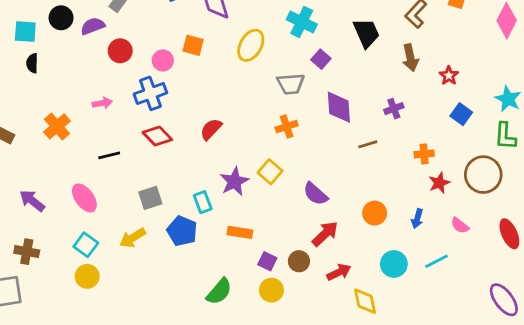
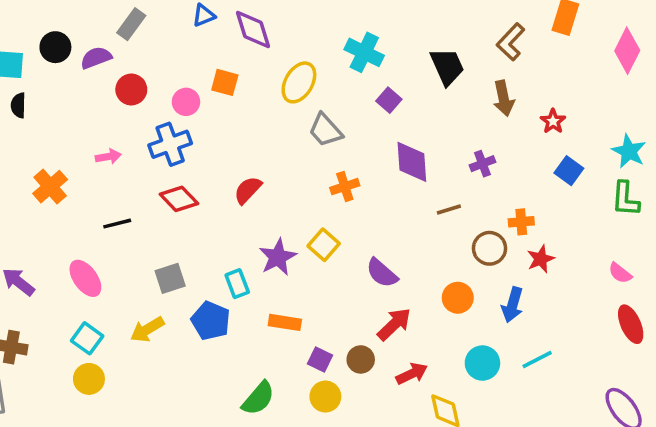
gray trapezoid: (291, 84) -> (325, 130), moved, turned 52
brown circle: (483, 175) -> (489, 248), moved, size x0.7
blue arrow: (417, 219) -> (512, 305), size x1.4
pink semicircle: (460, 225) -> (620, 273), moved

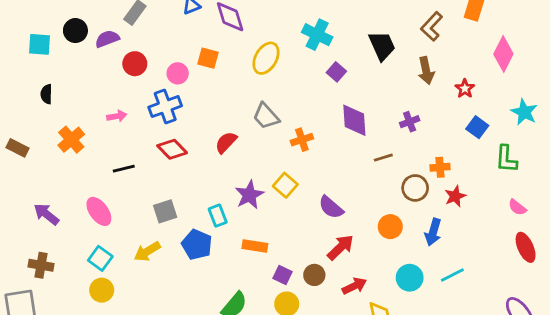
pink diamond: (627, 51) -> (503, 54), moved
black semicircle: (18, 105) -> (46, 94), moved
gray trapezoid: (325, 130) -> (266, 116), moved
green L-shape: (625, 199) -> (506, 159), moved

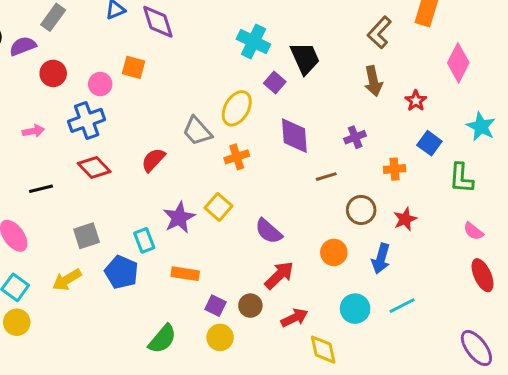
black trapezoid: (382, 46) -> (305, 58), moved
yellow ellipse: (266, 58) -> (237, 108), moved
orange cross: (440, 167) -> (395, 169), moved

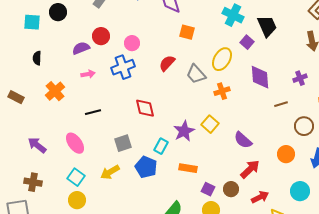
purple semicircle: (23, 46) -> (81, 48), moved
orange square: (134, 67) -> (187, 32), moved
red semicircle: (153, 160) -> (167, 63), moved
red diamond: (94, 167) -> (145, 108), moved, turned 30
cyan rectangle: (144, 240) -> (161, 146), turned 49

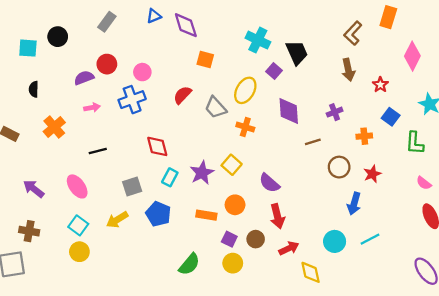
orange cross: (222, 91) -> (245, 127), turned 35
cyan rectangle: (161, 146) -> (170, 177), moved
orange circle: (286, 154) -> (235, 205), moved
red arrow: (250, 169) -> (277, 216), turned 120

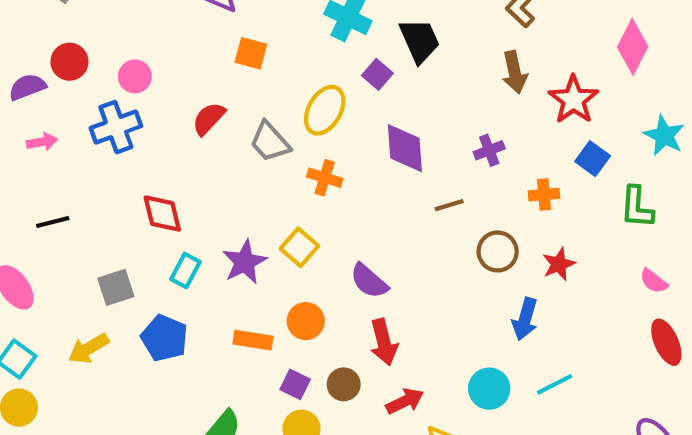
red star: (380, 85) -> (574, 100), size x1.6

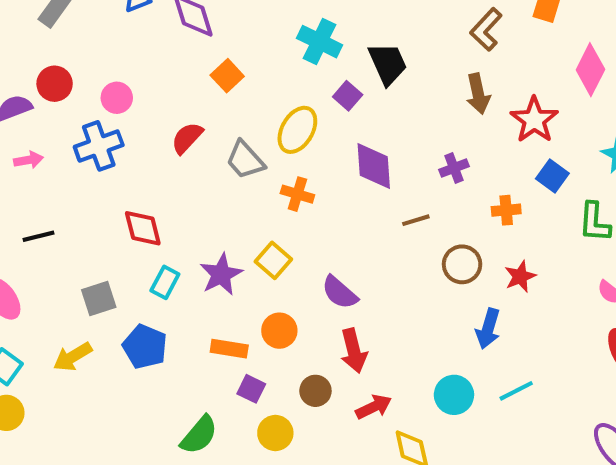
orange square: (251, 53) -> (227, 76), turned 32
purple square: (295, 384) -> (251, 389), moved

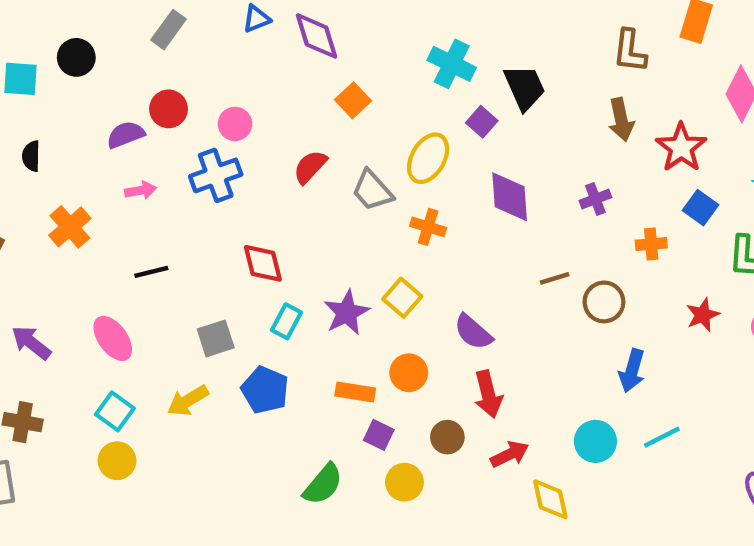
brown L-shape: (486, 30) -> (630, 51), turned -36
brown line: (416, 220) -> (555, 278), moved
red star: (520, 276) -> (703, 315), moved

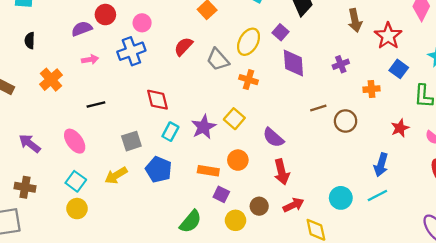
purple square: (482, 122) -> (280, 32), moved
blue arrow: (632, 371) -> (381, 165), moved
brown circle: (447, 437) -> (259, 206), moved

